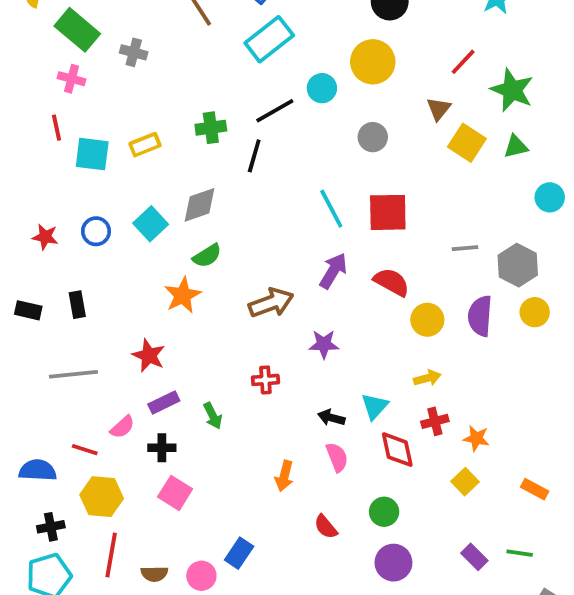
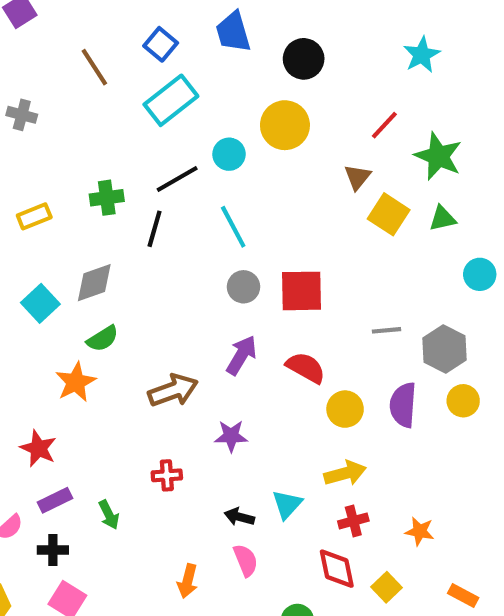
gray circle: (373, 137) -> (244, 287), moved
cyan line: (331, 209) -> (233, 227), moved
yellow arrow: (427, 378) -> (345, 473), size x1.4
orange star: (476, 438) -> (420, 531), moved
red diamond: (397, 450) -> (337, 569), moved

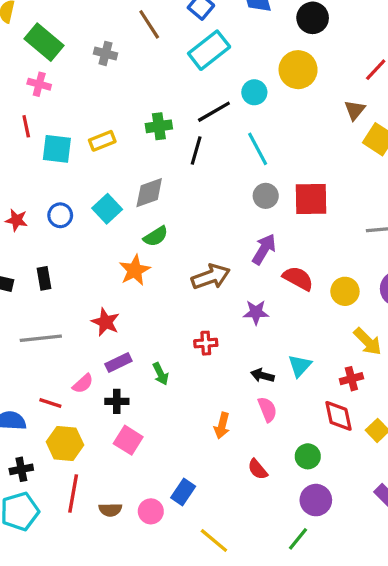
gray cross: (22, 115) -> (105, 53), moved
red semicircle: (306, 368) -> (298, 278), moved
yellow arrow: (345, 473) -> (368, 341), moved, turned 60

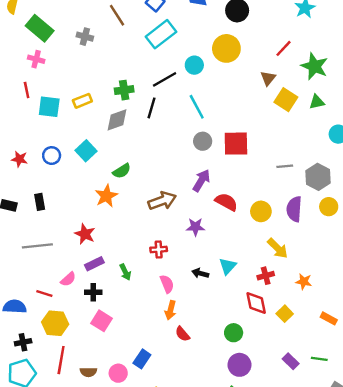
gray diamond: (149, 193) -> (117, 120), moved
pink semicircle: (267, 409) -> (167, 284), moved
red semicircle: (258, 469) -> (182, 334), moved

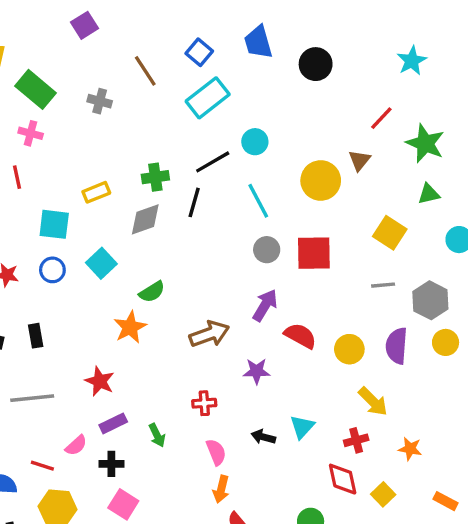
yellow circle: (226, 48) -> (321, 181), moved
yellow square: (286, 100) -> (390, 233), moved
cyan square: (49, 107) -> (54, 224), moved

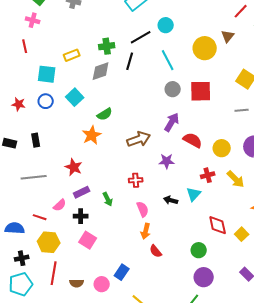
red cross: (356, 440) -> (208, 175), moved

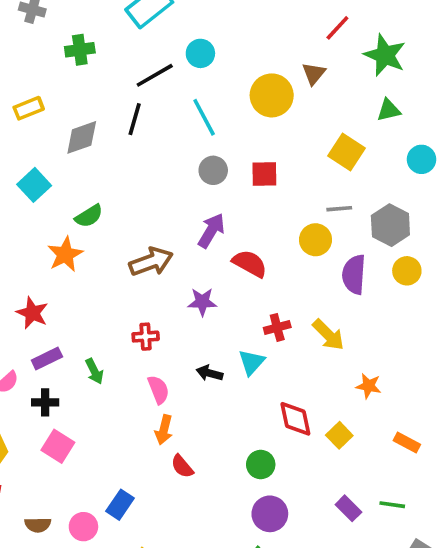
green cross: (107, 46) -> (80, 50), moved
red square: (201, 91) -> (264, 174), size x0.7
yellow circle: (222, 148) -> (316, 240), moved

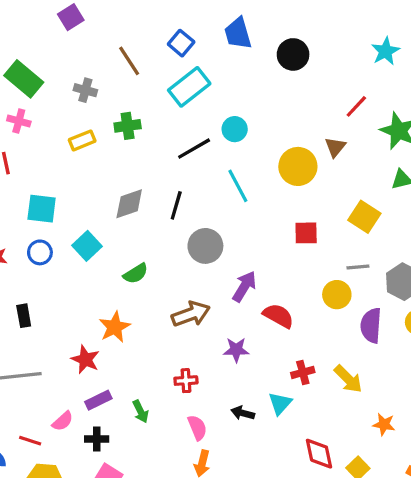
yellow rectangle: (29, 108) -> (82, 140), moved
black line: (135, 119) -> (176, 205), moved
gray circle: (213, 170) -> (205, 246), moved, size x1.4
red square: (264, 174) -> (306, 233), moved
orange star: (65, 254) -> (115, 327), moved

